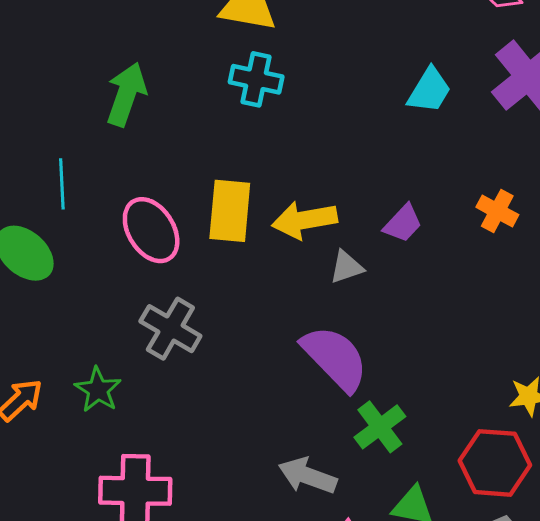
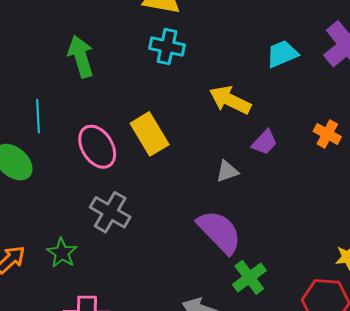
cyan trapezoid: (429, 90) -> (282, 54), turned -144
green arrow: (126, 94) -> (81, 57), turned -36
yellow rectangle: (230, 211) -> (150, 134), turned -36
yellow arrow: (304, 220) -> (230, 100), moved, turned 36

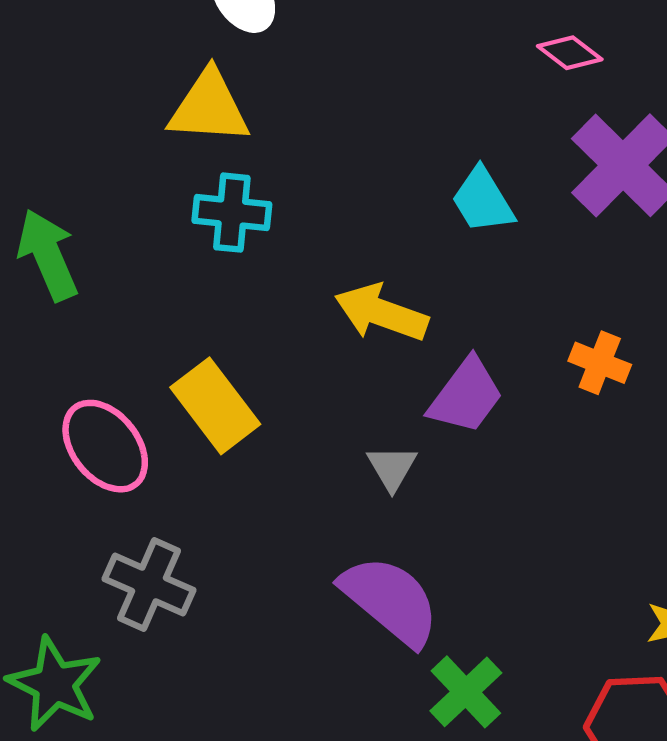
cyan trapezoid: (282, 54) -> (483, 200), turned -92
purple trapezoid: (265, 142) -> (466, 396), size x1.4
gray triangle: (227, 171) -> (392, 468), turned -35
green star: (62, 253) -> (55, 684), size x1.4

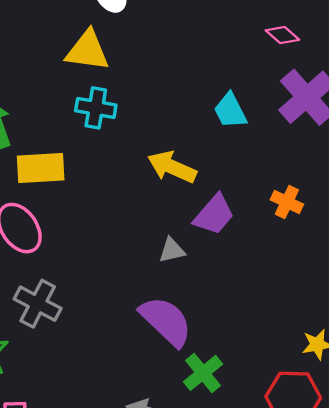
yellow rectangle: (215, 406) -> (41, 168), moved, turned -60
gray triangle: (392, 468) -> (172, 250), turned 44

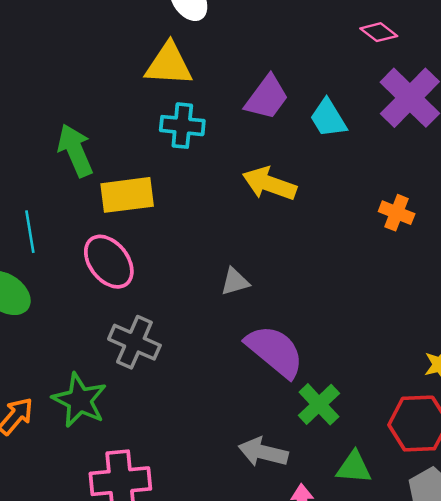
purple trapezoid: (214, 215) -> (267, 98), moved
gray triangle: (172, 250) -> (235, 282), moved

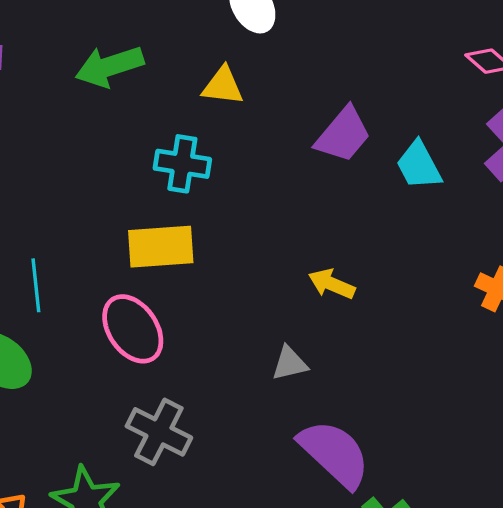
yellow triangle: (169, 64) -> (223, 86), size x0.7
cyan cross: (182, 126) -> (182, 164), moved
green arrow: (75, 150) -> (109, 66), moved, turned -88
yellow arrow: (269, 184) -> (332, 284), moved, size x0.7

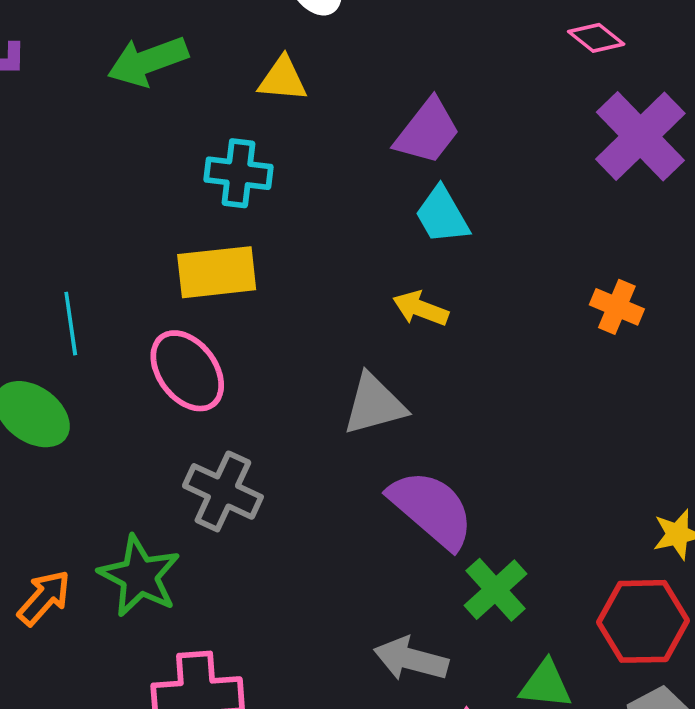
cyan trapezoid: (419, 165) -> (442, 215), moved
gray triangle: (290, 363) -> (374, 404), size x1.5

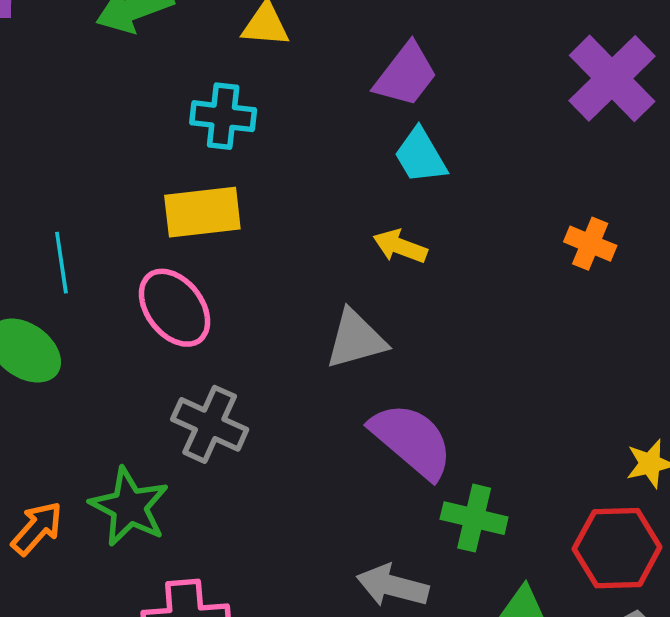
green cross: (496, 590) -> (474, 518), turned -34

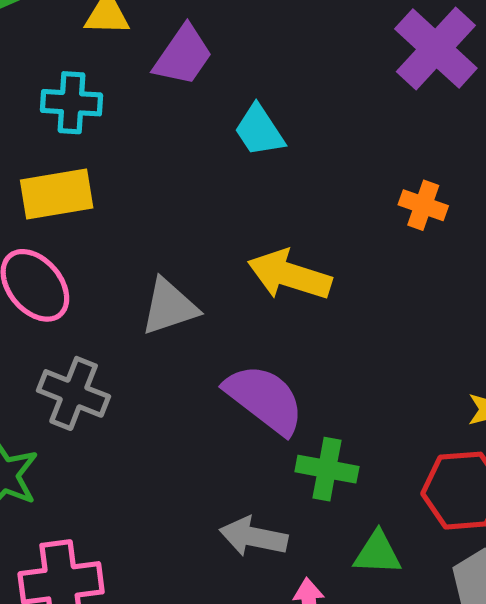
purple trapezoid: (406, 75) -> (183, 55), moved
yellow arrow: (400, 246) -> (289, 275), moved, size x1.6
gray triangle: (356, 339) -> (169, 307), moved

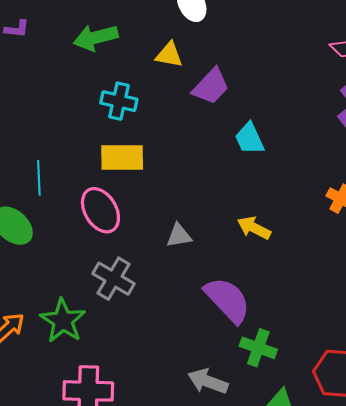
cyan cross: (71, 103) -> (119, 101), moved
yellow arrow: (289, 275) -> (254, 228), size x0.7
gray triangle: (169, 307) -> (179, 236), size x0.7

